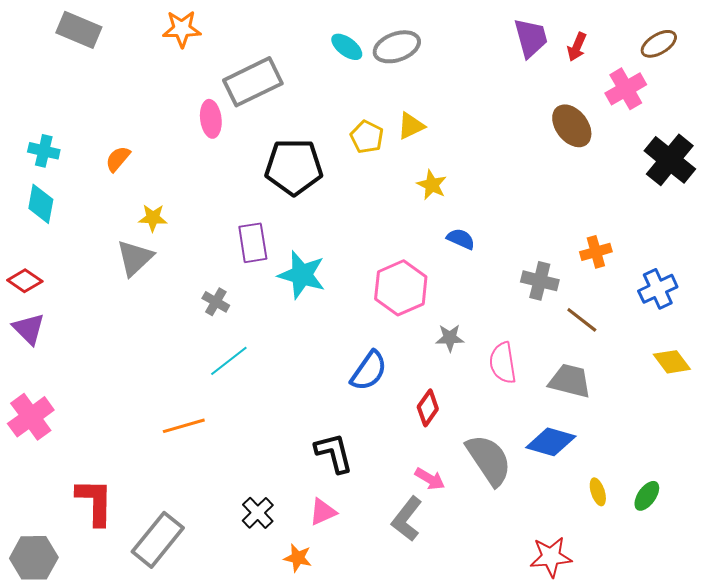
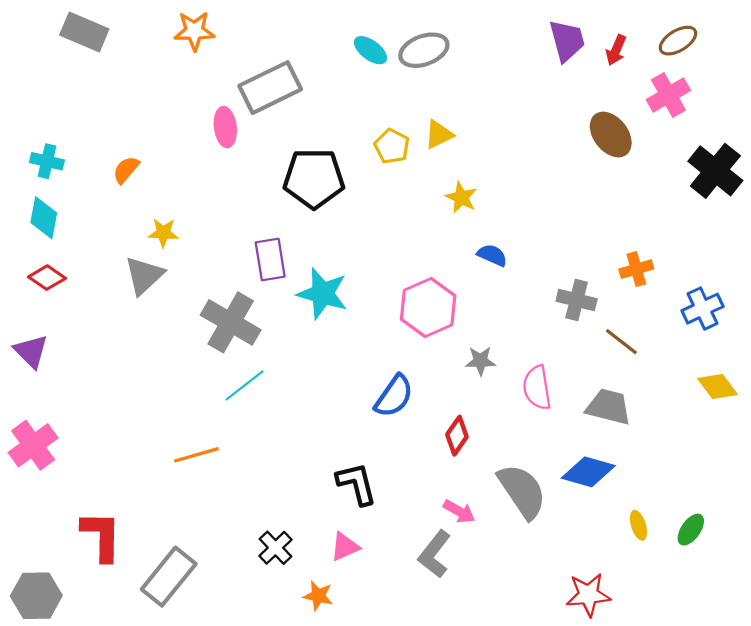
brown ellipse: (659, 44) -> (678, 41), moved
red diamond: (25, 281) -> (47, 278), moved
gray cross: (216, 302) -> (231, 322), size x2.0

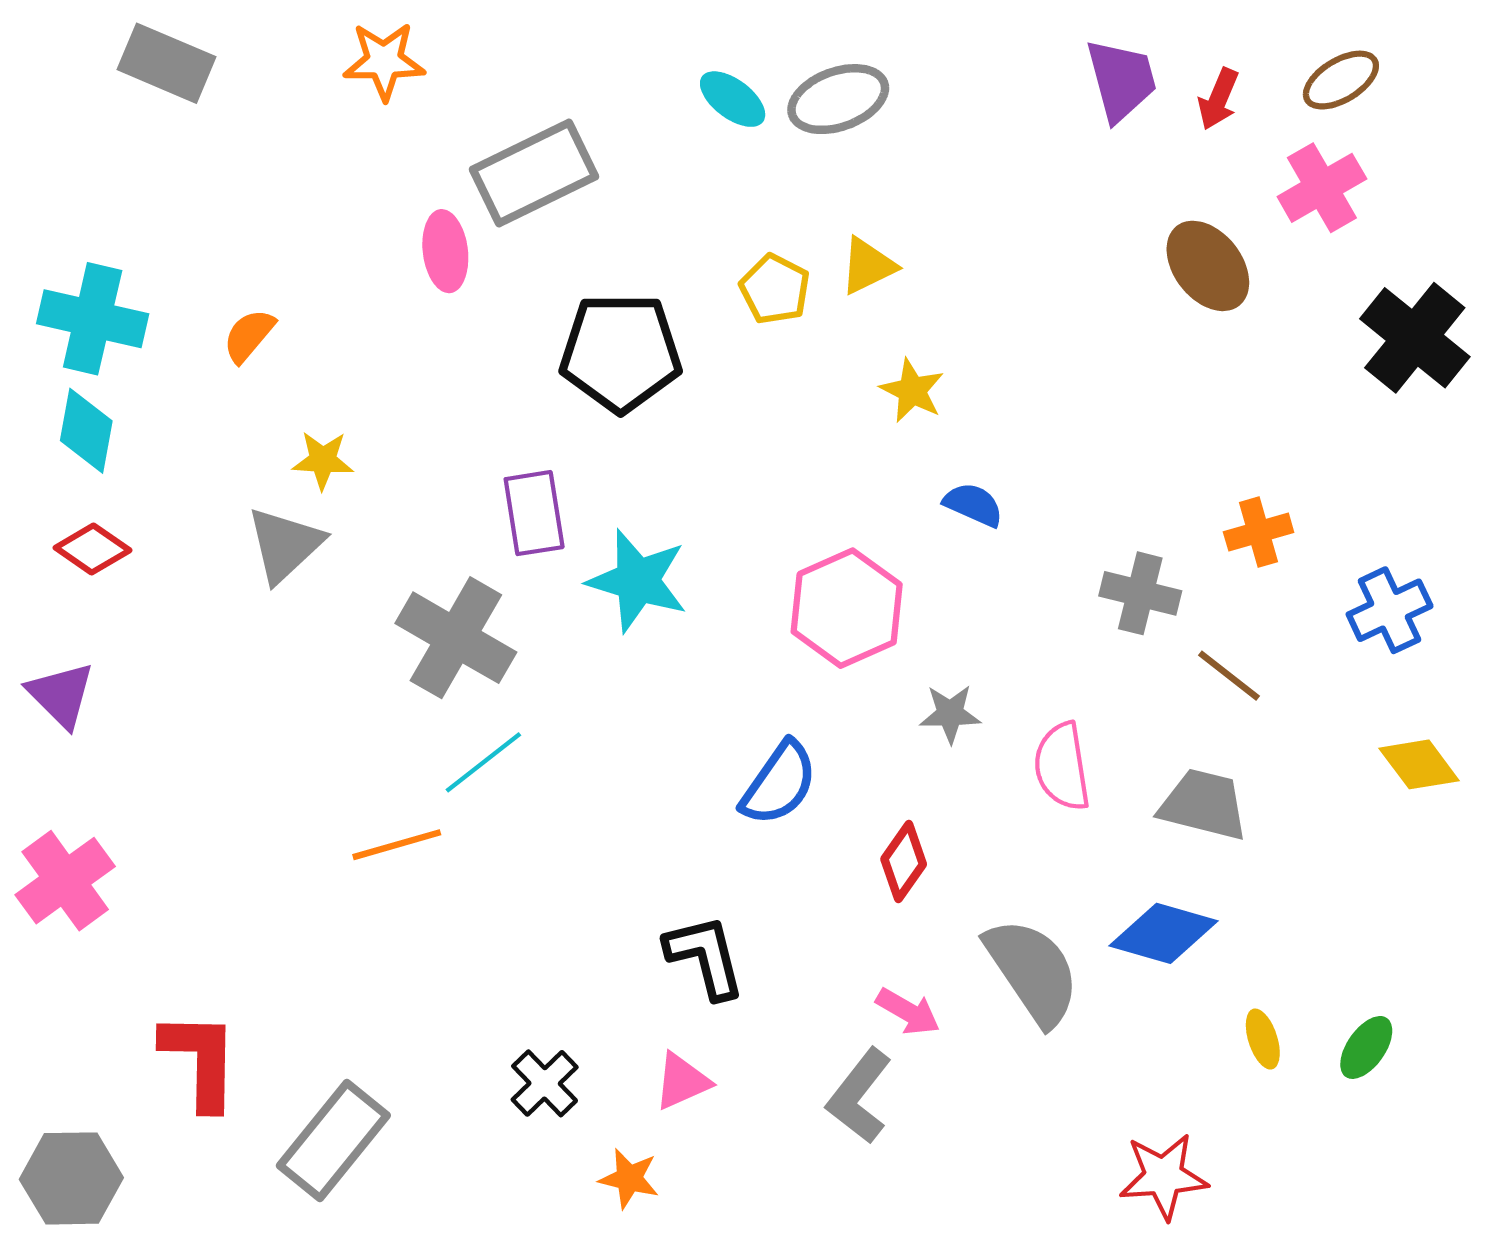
cyan cross: (47, 161) -> (93, 319), size x1.6
orange line: (196, 455) -> (397, 845), moved

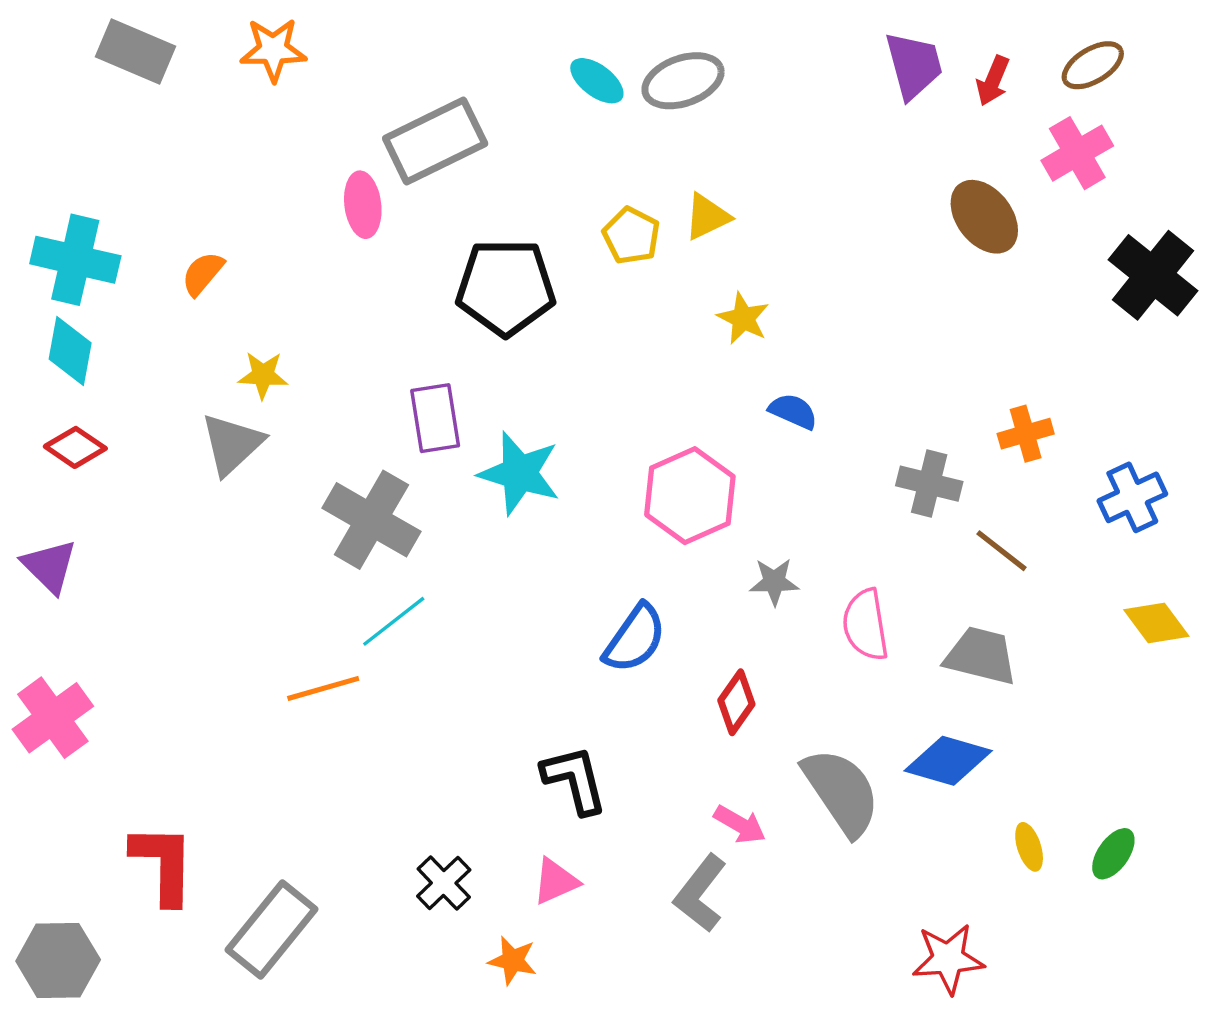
orange star: (384, 61) -> (273, 50), moved

